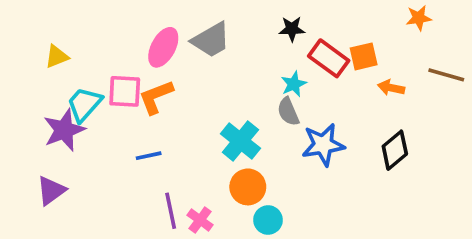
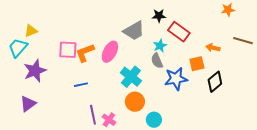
gray trapezoid: (211, 40) -> (134, 31), moved
pink ellipse: (163, 47) -> (110, 52), moved
orange square: (364, 56) -> (197, 64), moved
cyan trapezoid: (84, 104) -> (18, 48), moved
cyan circle: (268, 220) -> (154, 120), moved

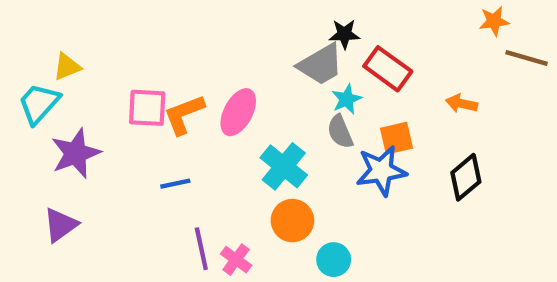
gray trapezoid: (134, 31) -> (321, 64), moved
brown line: (243, 41) -> (527, 58), moved
orange square: (197, 64) -> (396, 138), moved

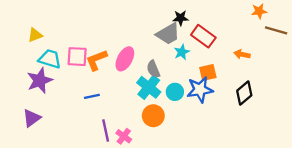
cyan trapezoid: (39, 103) -> (50, 59), moved, turned 65
gray semicircle: (340, 132) -> (153, 69), moved
cyan circle: (334, 260) -> (175, 92), moved

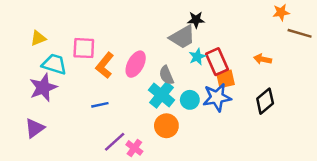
red rectangle: (203, 36) -> (217, 62), moved, turned 30
pink square: (77, 57) -> (84, 48), moved
orange L-shape: (96, 60) -> (105, 65), turned -30
purple line: (106, 131) -> (115, 142), turned 60

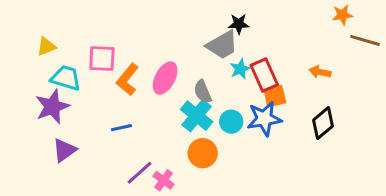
purple triangle: (35, 128) -> (64, 150), moved

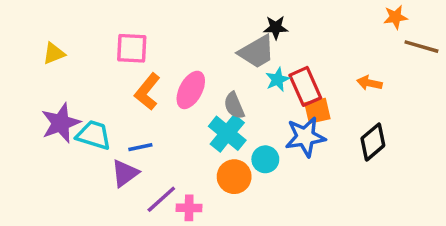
pink square: (102, 58) -> (132, 48), moved
cyan trapezoid: (66, 78) -> (94, 135), moved
cyan circle: (231, 122) -> (265, 159), moved
purple triangle: (64, 150) -> (125, 173), moved
pink cross: (164, 180) -> (189, 208), turned -35

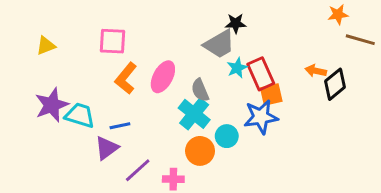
black diamond: (373, 142) -> (335, 84), moved
pink cross: (189, 208) -> (173, 179), moved

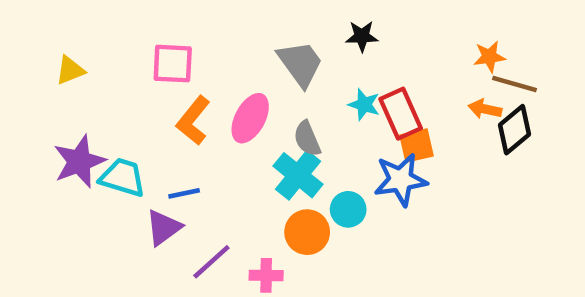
orange star: (338, 14) -> (489, 57), moved
brown line: (360, 40) -> (514, 84), moved
gray trapezoid: (219, 44) -> (300, 64), moved, turned -96
cyan star: (237, 68) -> (364, 105), turned -30

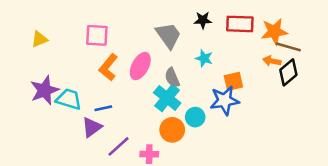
orange star: (489, 57) -> (274, 32), size x1.5
red rectangle: (401, 114) -> (240, 24), moved, turned -64

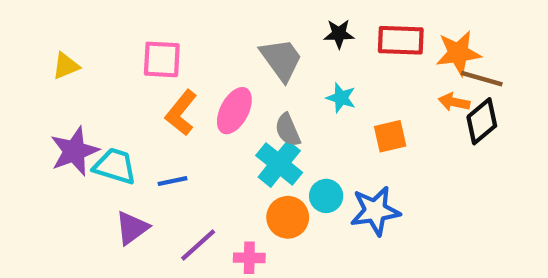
blue star: (225, 100) -> (375, 211), moved
purple triangle: (92, 127) -> (132, 228), moved

